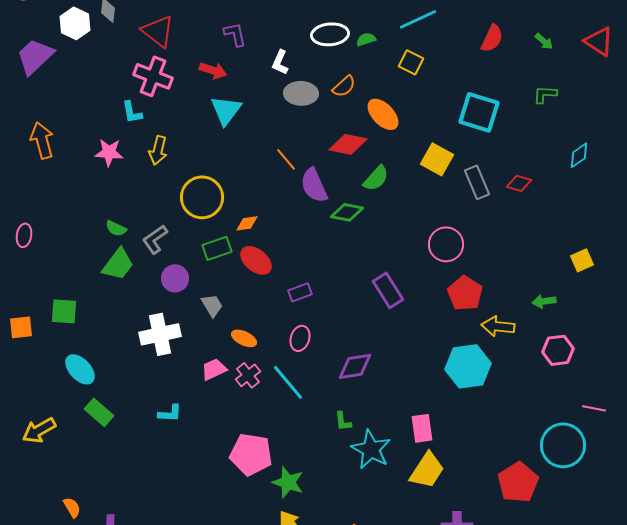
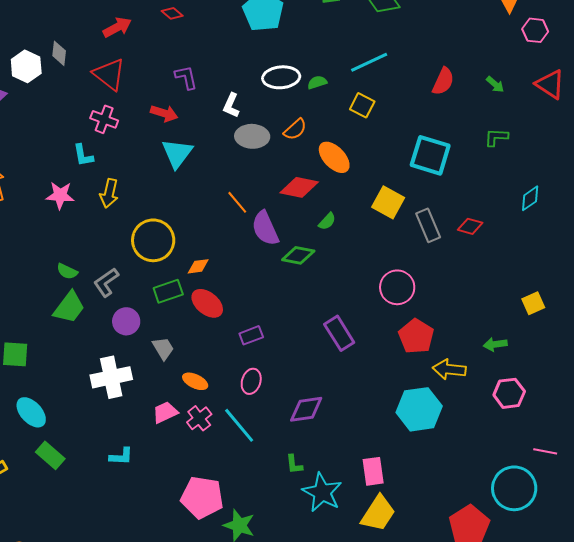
pink cross: (153, 76) -> (104, 119), size x0.7
green semicircle: (376, 178) -> (327, 221), size x0.7

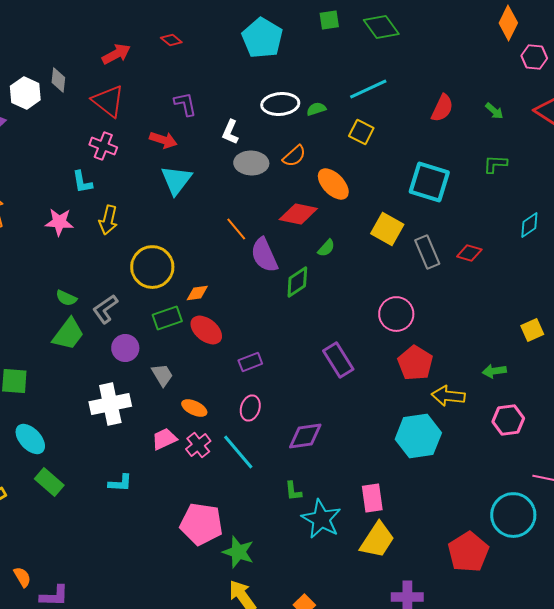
green diamond: (298, 255) -> (297, 282), turned -44

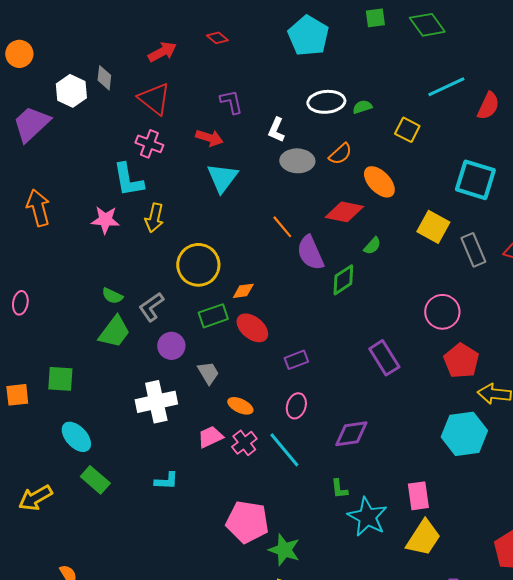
cyan line: (368, 89) -> (446, 87), moved
cyan L-shape: (82, 182) -> (128, 180), size x1.5

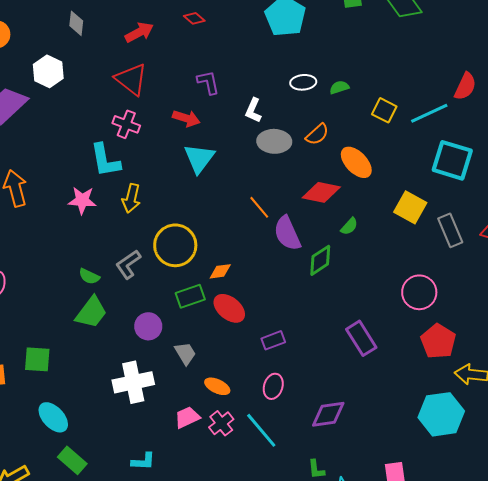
gray diamond: (104, 78) -> (76, 23), moved
cyan line: (446, 87) -> (429, 113), moved
white ellipse: (326, 102) -> (303, 82), size x0.7
gray L-shape: (151, 307) -> (128, 264), moved

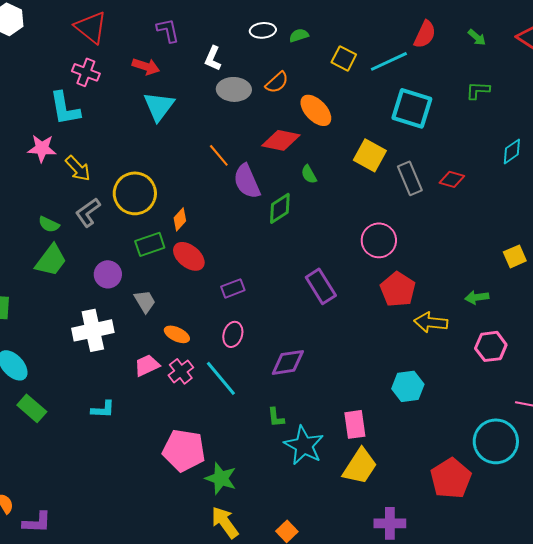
yellow arrow: (131, 198) -> (78, 168), moved, turned -56
green semicircle: (349, 226) -> (309, 174), turned 108
orange diamond: (220, 271) -> (180, 219), turned -40
cyan hexagon: (441, 414) -> (408, 386), moved, size x0.7

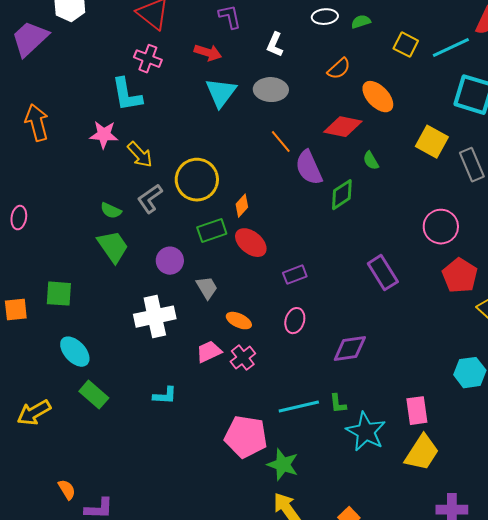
gray ellipse: (234, 89) -> (271, 90), moved
green trapezoid: (51, 260) -> (113, 247), turned -72
cyan line: (221, 378) -> (299, 407), moved, turned -63

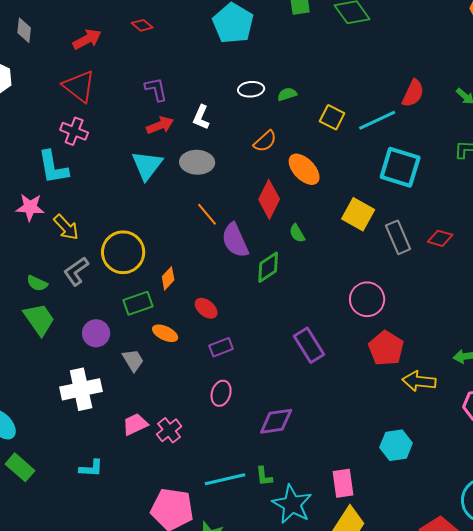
red arrow: (208, 53) -> (160, 125), moved, turned -40
red diamond: (343, 127) -> (269, 199), turned -75
red ellipse: (251, 243) -> (206, 308), moved, size x0.7
orange ellipse: (239, 321) -> (165, 333), moved

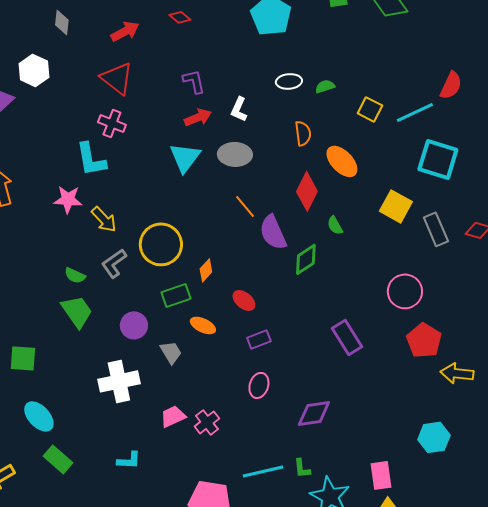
orange semicircle: (265, 141) -> (303, 133), turned -55

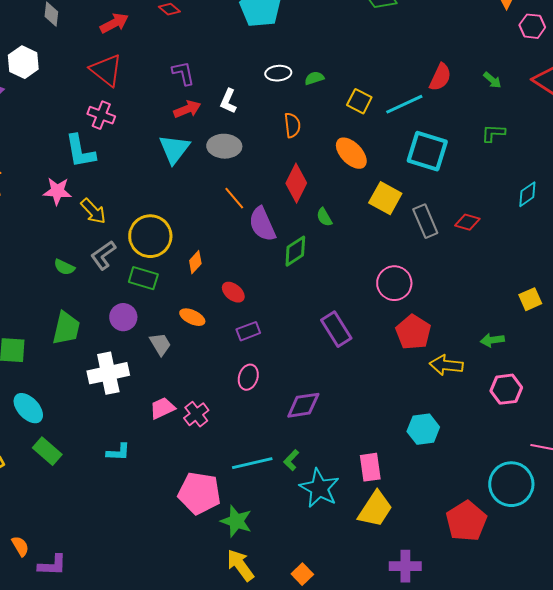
orange ellipse: (342, 161) -> (351, 153), moved
green rectangle: (176, 295) -> (143, 278), moved, turned 36
green trapezoid: (77, 311) -> (66, 328), moved, turned 48
green L-shape: (302, 468) -> (291, 460), turned 50

